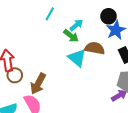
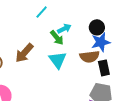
brown semicircle: (95, 48) -> (89, 57), moved, turned 150
brown arrow: (38, 84) -> (24, 53), moved

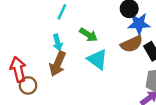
cyan arrow: (64, 29) -> (58, 42), moved, turned 120
blue star: (101, 42) -> (139, 24), turned 30

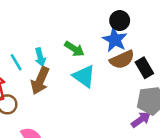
cyan line: (62, 12) -> (16, 62), moved, turned -56
blue star: (139, 24) -> (115, 40), moved, turned 30

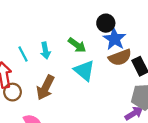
black circle: (120, 21) -> (106, 23), moved
brown arrow: (40, 81) -> (45, 88), moved

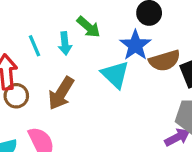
blue star: (115, 39) -> (135, 45), moved
green arrow: (77, 45) -> (89, 27), moved

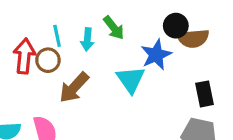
brown semicircle: (165, 61) -> (193, 38), moved
brown circle: (16, 96) -> (48, 60), moved

